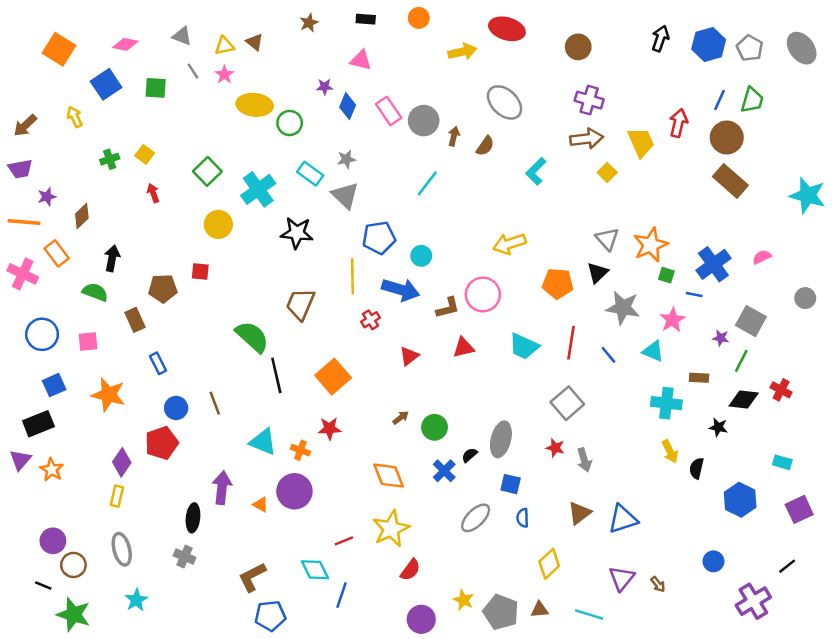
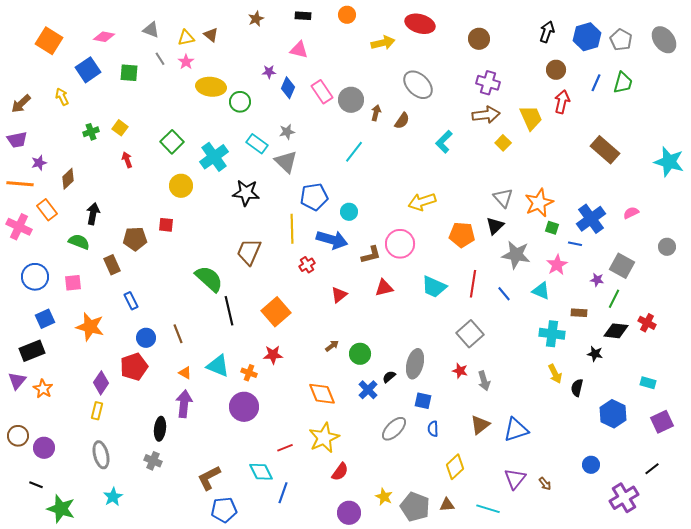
brown circle: (727, 137) -> (556, 70), moved, size x0.7
orange triangle: (261, 505) -> (185, 373), moved
brown circle: (73, 565) -> (18, 436), moved

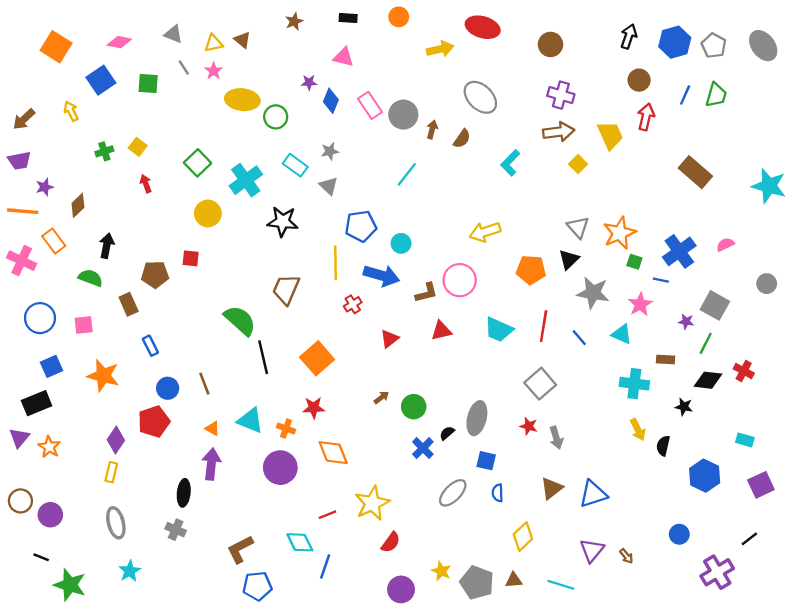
gray triangle: (286, 162) -> (329, 186), size x0.7
orange diamond: (322, 394) -> (333, 453), moved

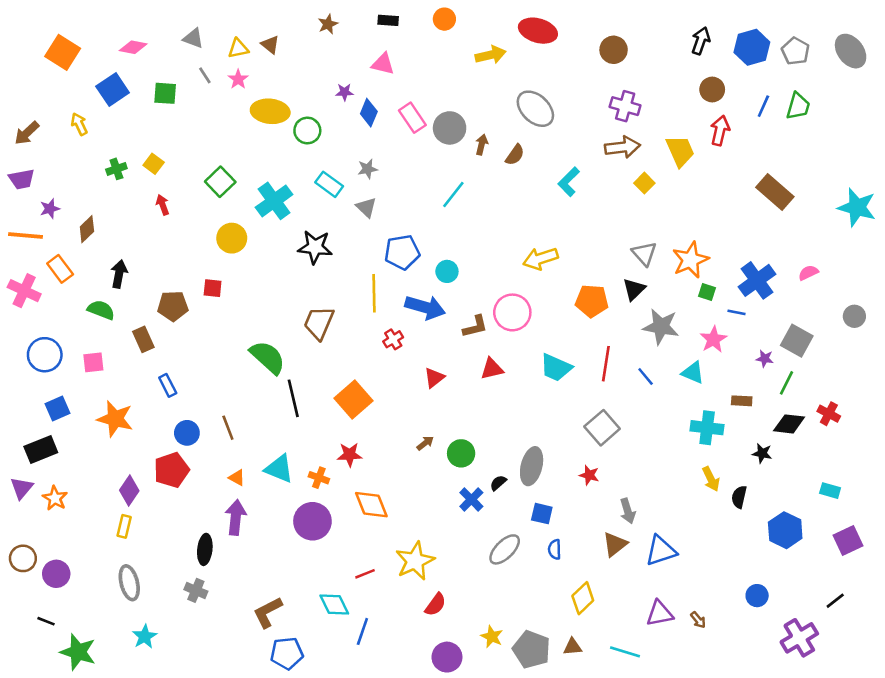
gray arrow: (556, 438) -> (628, 511), moved
purple triangle: (592, 550) -> (660, 614), turned 40

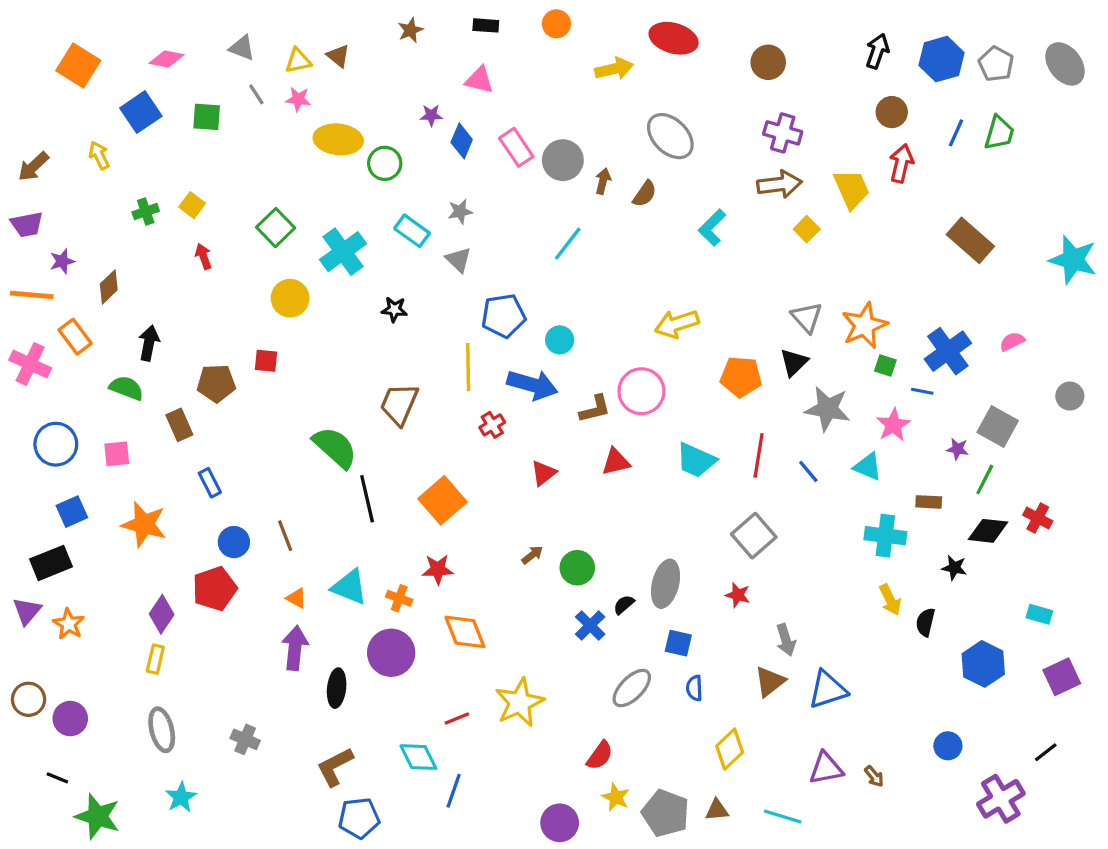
pink star: (238, 79) -> (298, 99), turned -30
black star: (315, 247) -> (394, 309), size x0.6
black ellipse: (205, 549) -> (337, 688), moved
red semicircle: (435, 605) -> (600, 755), moved

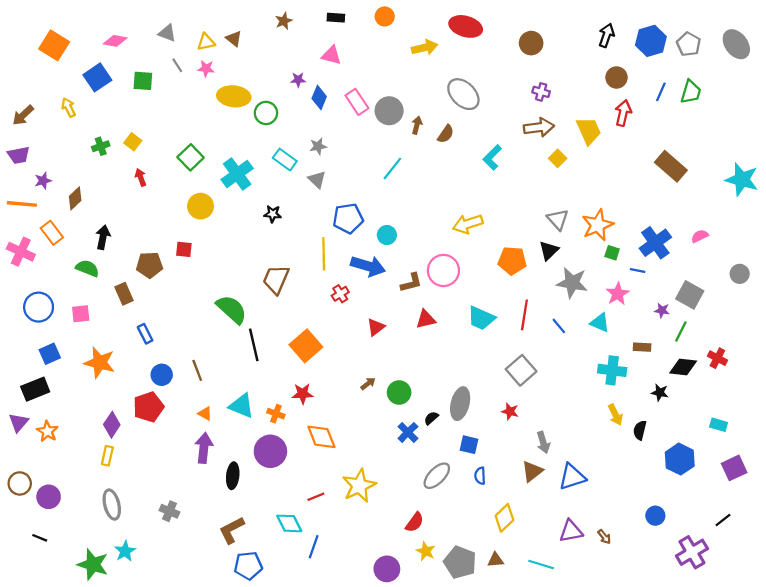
purple cross: (783, 133) -> (541, 92), size x0.7
green star: (98, 816) -> (93, 564), moved

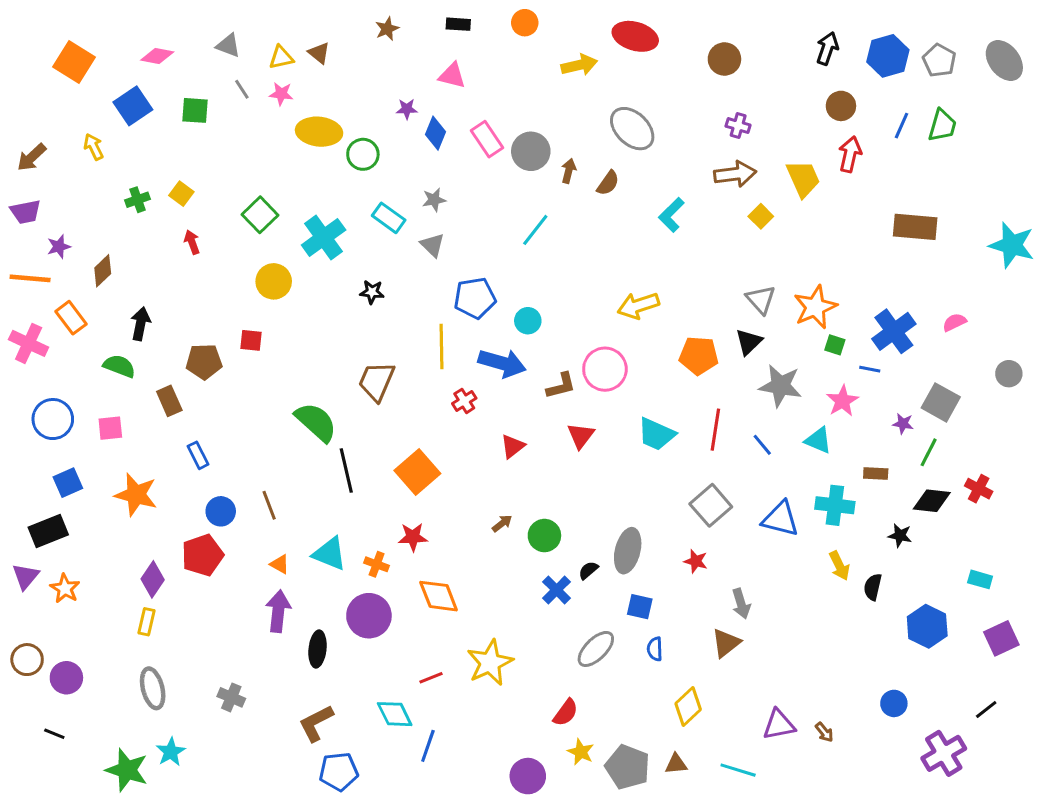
brown rectangle: (671, 166) -> (915, 227), turned -36
red triangle: (426, 319) -> (581, 436), turned -40
blue triangle: (572, 477) -> (780, 519), moved, turned 32

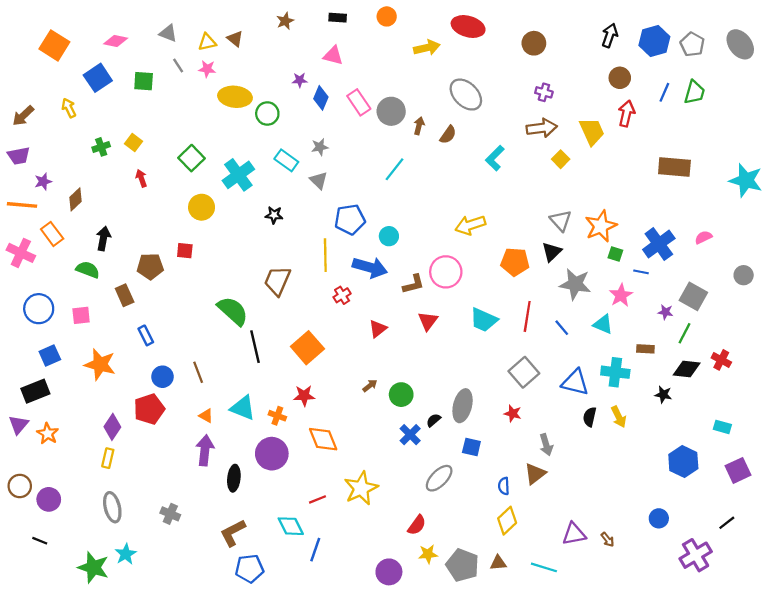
black semicircle: (873, 587) -> (590, 417), moved
blue semicircle: (655, 649) -> (504, 486), moved
yellow star: (581, 752) -> (428, 554), turned -30

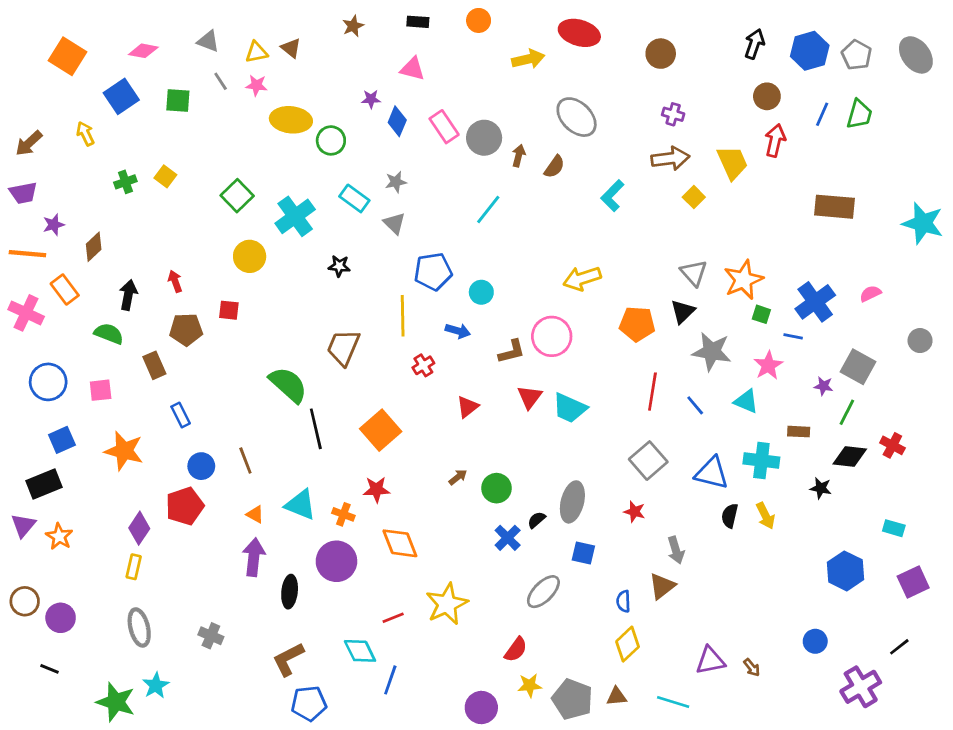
red arrow: (141, 178) -> (175, 281), moved
blue arrow: (370, 267) -> (458, 331), size x0.6
cyan trapezoid: (484, 320) -> (570, 408), moved

